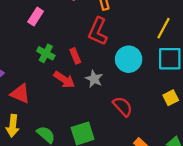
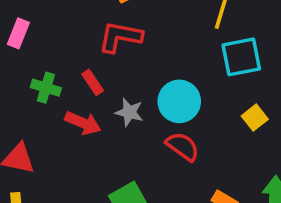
red L-shape: (98, 31) -> (120, 37), turned 88
cyan circle: (129, 59) -> (179, 101), moved

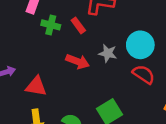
red rectangle: (93, 82) -> (78, 25), moved
green cross: (46, 88) -> (51, 25), moved

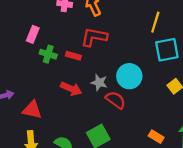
red rectangle: (78, 25) -> (73, 56), turned -40
red semicircle: (144, 74) -> (116, 100), moved

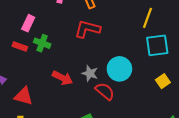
red rectangle: (73, 56) -> (20, 47), moved

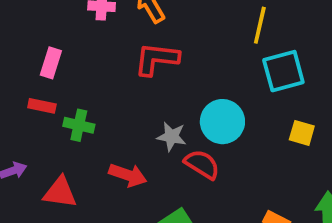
green cross: (42, 43) -> (79, 125), moved
red arrow: (62, 78) -> (128, 175), moved
yellow square: (163, 81) -> (302, 133), turned -32

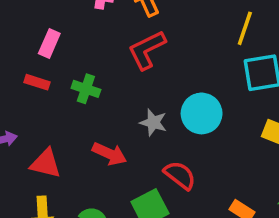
red L-shape: (157, 59) -> (147, 50), turned -39
green cross: (79, 125) -> (86, 89), moved
red semicircle: (202, 164) -> (180, 175), moved

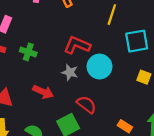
yellow line: (245, 28) -> (112, 15), moved
red L-shape: (147, 50) -> (77, 45), moved, turned 50

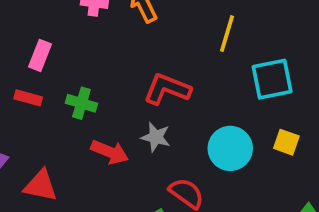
cyan circle: (99, 67) -> (230, 148), moved
red arrow: (43, 92) -> (110, 152), moved

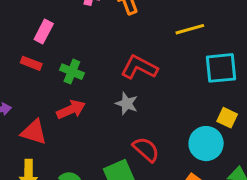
yellow line: (227, 34) -> (190, 29), turned 52
cyan circle: (230, 148) -> (206, 144), moved
red arrow: (110, 152) -> (71, 110), moved, turned -52

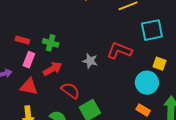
pink rectangle: (44, 31) -> (29, 60), moved
red L-shape: (139, 67) -> (119, 51), moved
red semicircle: (146, 149) -> (70, 91), moved

